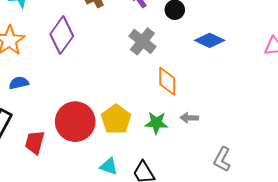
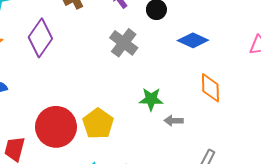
orange diamond: (167, 81) -> (210, 88), moved
green star: (156, 123) -> (151, 99), moved

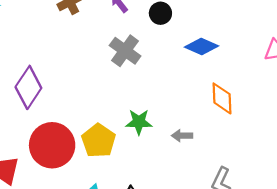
purple diamond: (40, 38) -> (28, 87), moved
green star: (151, 99) -> (139, 122), moved

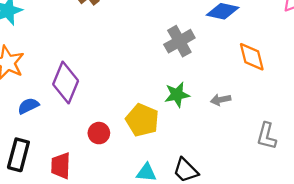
gray cross: (125, 51) -> (179, 41), moved, turned 36
red circle: (52, 145) -> (99, 133), size x0.5

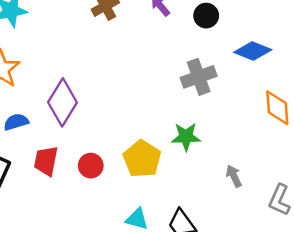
gray arrow: (221, 100) -> (234, 176), moved, turned 66
red trapezoid: (61, 166) -> (46, 161), moved

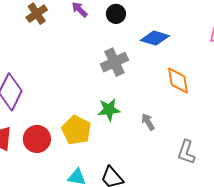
red circle: (91, 166) -> (37, 139), size x1.4
gray arrow: (234, 176) -> (148, 122), moved

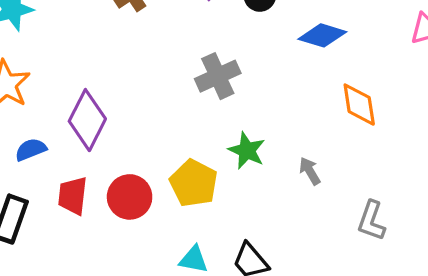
gray cross: (114, 62) -> (218, 76), moved
green star: (109, 110) -> (247, 151), turned 30

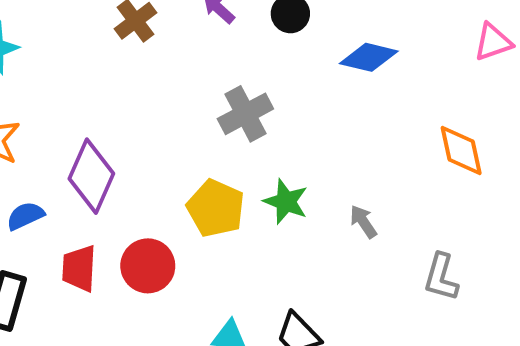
orange diamond: (359, 105) -> (461, 150), moved
yellow pentagon: (194, 183) -> (216, 208), moved

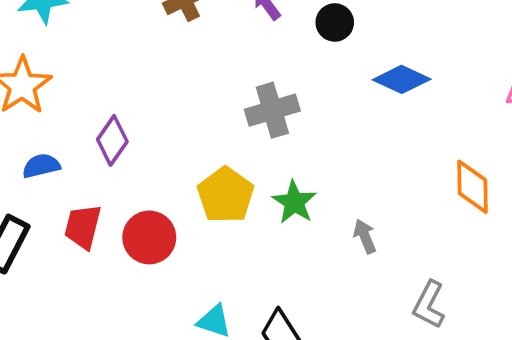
purple diamond: (91, 176) -> (112, 140), size x0.7

